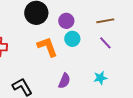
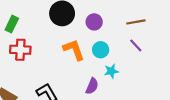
cyan circle: (72, 39) -> (101, 50), moved
cyan star: (100, 78) -> (111, 71), moved

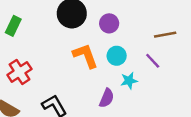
brown line: (136, 22) -> (165, 35), moved
purple line: (136, 45) -> (153, 61), moved
red cross: (20, 50) -> (19, 72), moved, turned -36

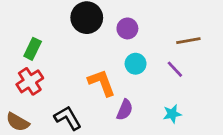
green rectangle: (13, 26) -> (33, 49), moved
orange L-shape: (85, 56) -> (102, 83), moved
cyan star: (129, 81) -> (172, 114), moved

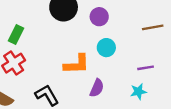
purple line: (175, 69) -> (146, 68), moved, turned -56
orange L-shape: (102, 83) -> (77, 64), turned 108

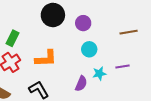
orange L-shape: (77, 64) -> (46, 58), moved
cyan star: (138, 92) -> (99, 74), moved

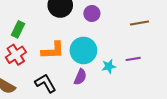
cyan circle: (89, 49) -> (83, 50), moved, size x1.6
purple semicircle: (81, 84) -> (80, 77), moved

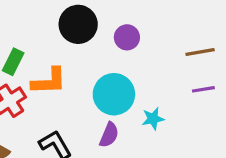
orange L-shape: (53, 50) -> (49, 81), moved
purple line: (133, 59) -> (203, 89), moved

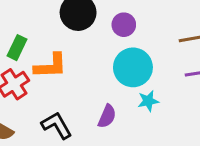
cyan circle: (114, 94) -> (133, 67), moved

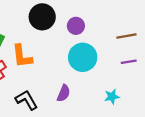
orange L-shape: (51, 66) -> (22, 56), turned 85
cyan star: (148, 101) -> (112, 97), moved

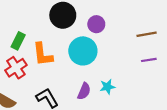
cyan circle: (83, 57) -> (83, 51), moved
cyan star: (112, 97) -> (107, 87), moved

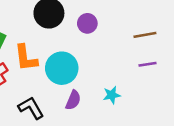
cyan circle: (83, 51) -> (62, 68), moved
cyan star: (107, 87) -> (112, 95), moved

